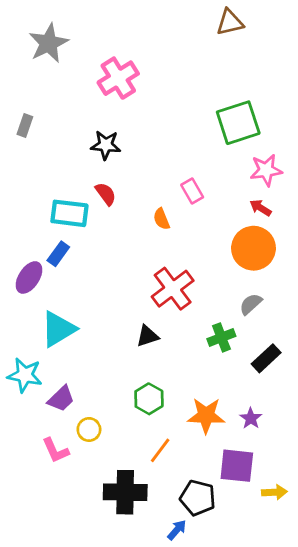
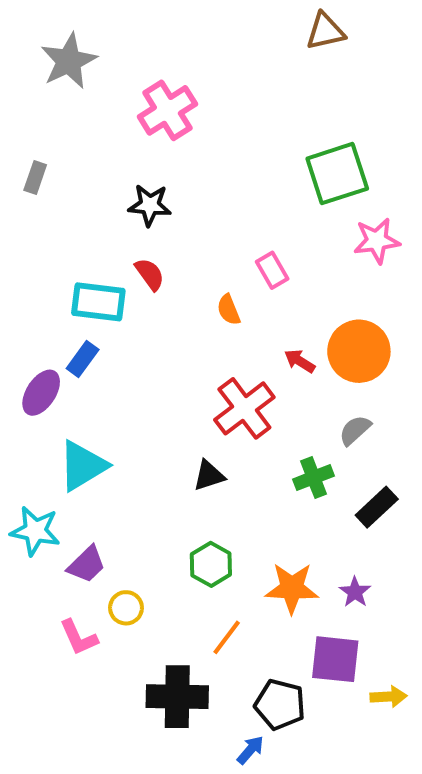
red arrow: (260, 208) -> (300, 361), moved

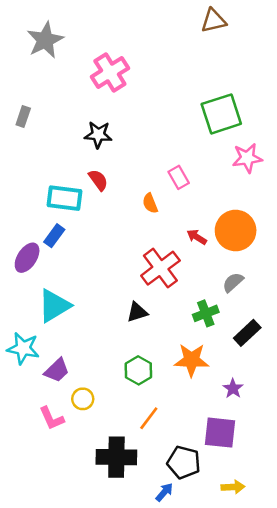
orange star: (292, 588) -> (192, 360), moved
yellow arrow: (389, 697) -> (233, 487), moved

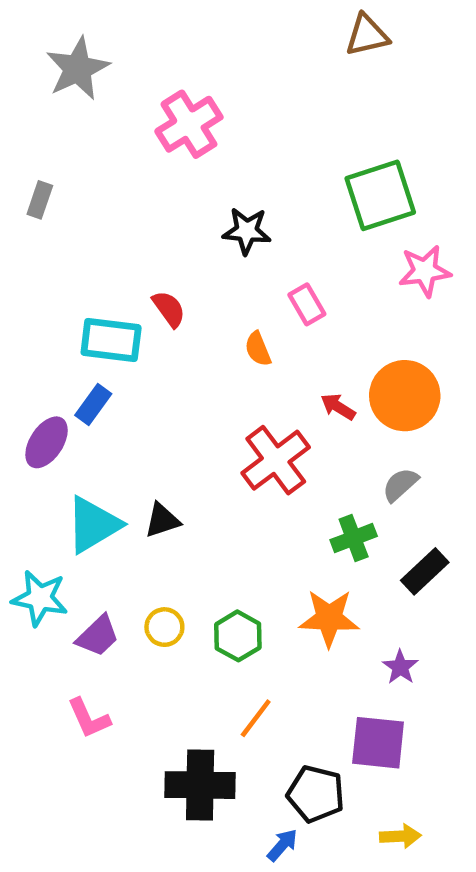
black star: (98, 135) -> (247, 231), moved
black triangle: (137, 312) -> (162, 520), moved
yellow circle: (83, 399) -> (164, 627), moved

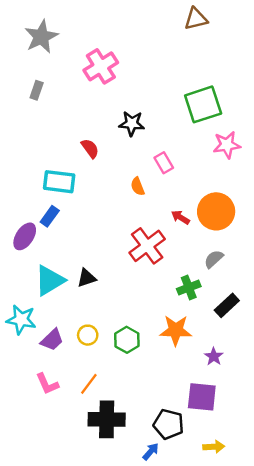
gray rectangle: (40, 200) -> (37, 90), moved
red semicircle: (169, 309) -> (90, 148), moved
orange line: (256, 718) -> (89, 384), moved

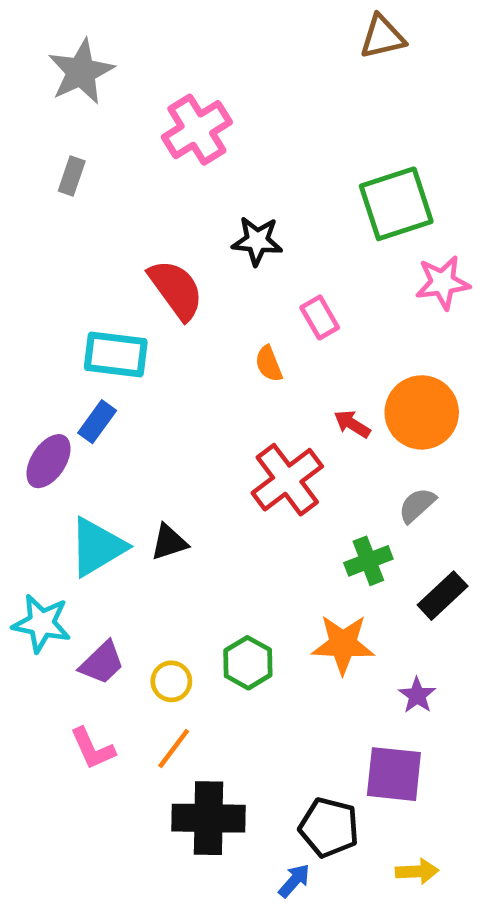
red semicircle: (90, 148) -> (176, 290), size x1.6
yellow circle: (88, 335) -> (171, 681), moved

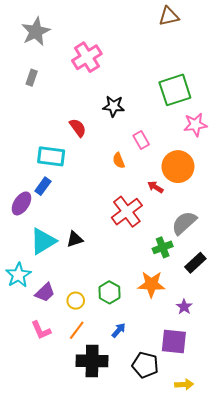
red semicircle: (176, 290) -> (78, 128), size x0.7
orange circle: (422, 412) -> (178, 167), moved
gray semicircle: (417, 505) -> (184, 223), size x1.5
cyan star: (42, 623) -> (18, 275), turned 30
blue arrow: (294, 881) -> (119, 330), moved

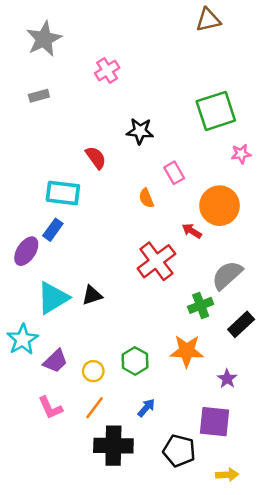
pink cross: (87, 57) -> (107, 70), size x0.7
gray rectangle: (32, 78) -> (39, 96), turned 56
pink star: (195, 125) -> (241, 154), size x0.7

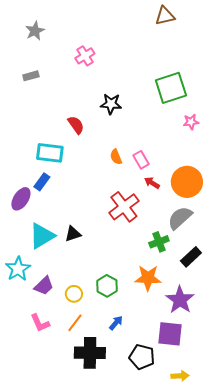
gray star: (44, 39) -> (35, 31), size x0.7
pink rectangle: (174, 173) -> (141, 160), moved
orange circle: (220, 206) -> (187, 182), moved
purple star: (227, 379) -> (180, 300), size x1.8

